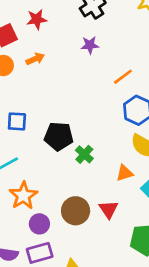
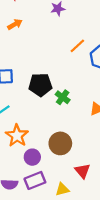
orange line: (123, 77) -> (77, 46), moved
red triangle: (109, 209) -> (83, 171), moved

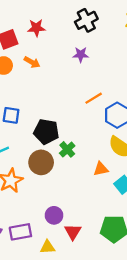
orange arrow: (15, 24) -> (32, 62), turned 48
brown circle: (60, 143) -> (41, 162), moved
purple circle: (32, 157) -> (54, 215), moved

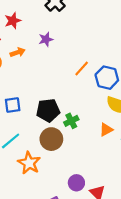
purple star: (81, 55) -> (46, 39), moved
orange arrow: (32, 62) -> (18, 52), turned -32
green cross: (67, 149) -> (71, 121), turned 32

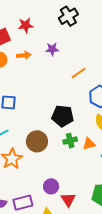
orange line: (82, 68) -> (79, 73), moved
black pentagon: (48, 110) -> (63, 116), moved
green cross: (71, 121) -> (70, 141), moved

